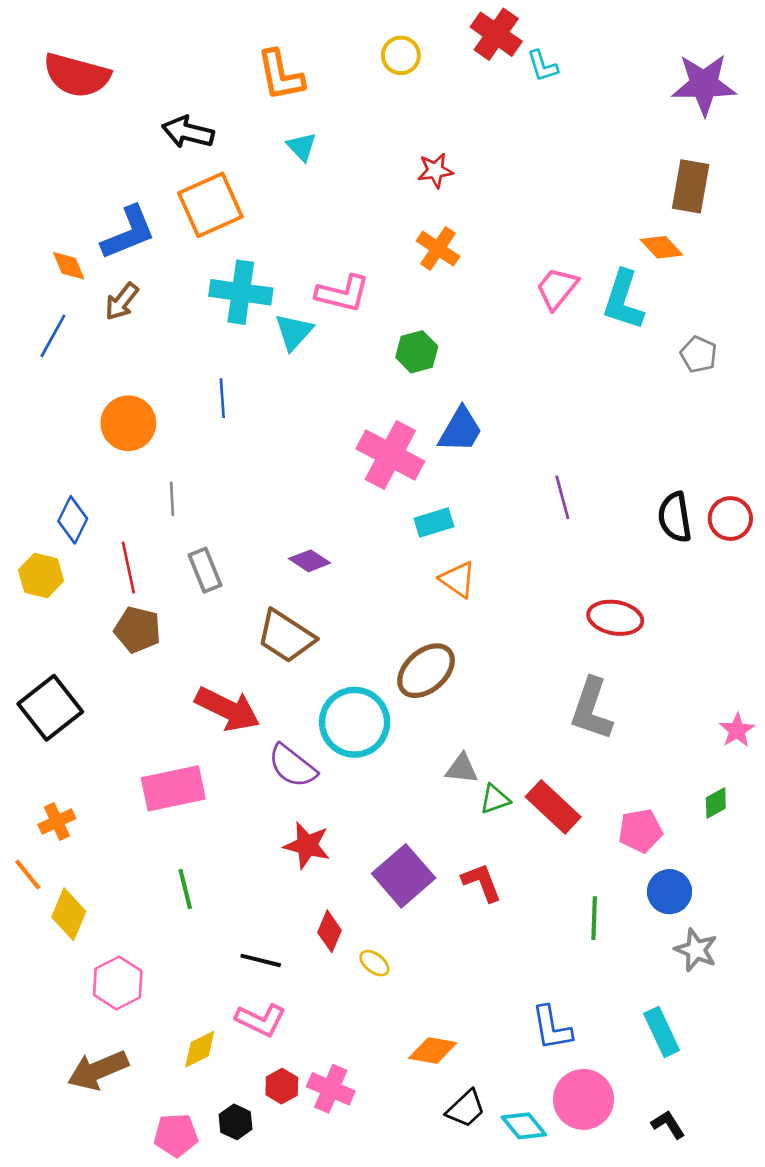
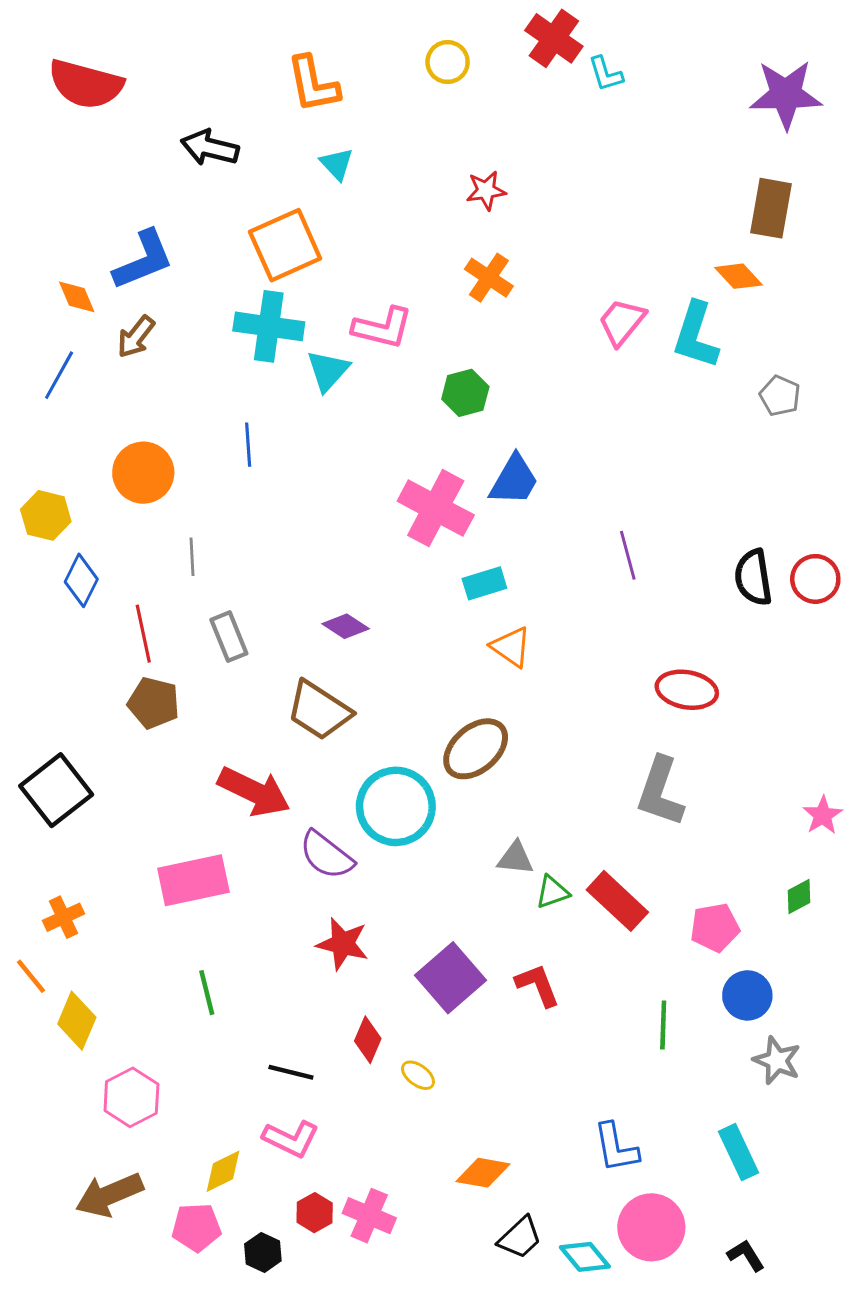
orange square: (210, 205) -> (285, 245), moved
yellow hexagon: (41, 575) -> (46, 515), moved
pink pentagon: (176, 1135) -> (196, 1227), moved

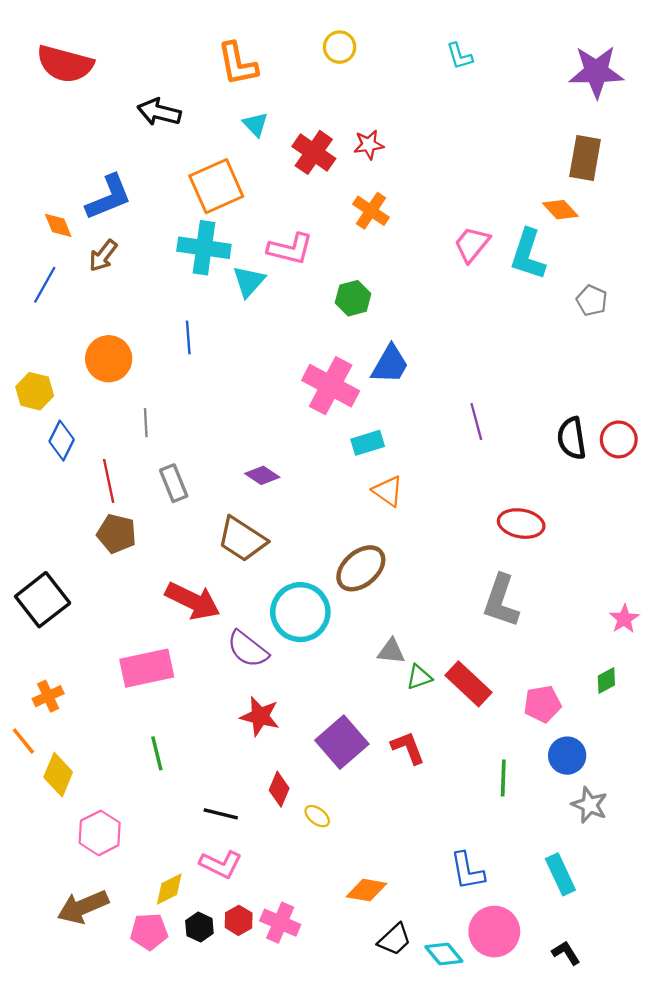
red cross: (554, 38) -> (314, 152), moved
black hexagon: (263, 1252) -> (199, 927), moved

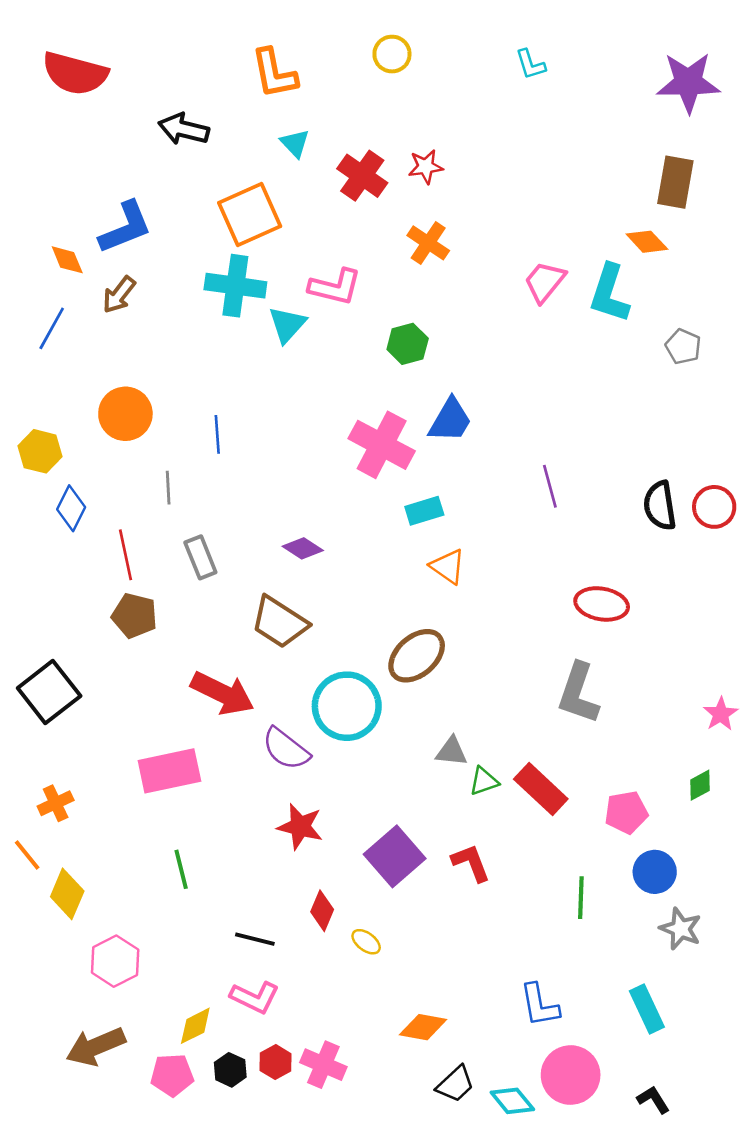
blue line: (188, 337) -> (217, 434), moved

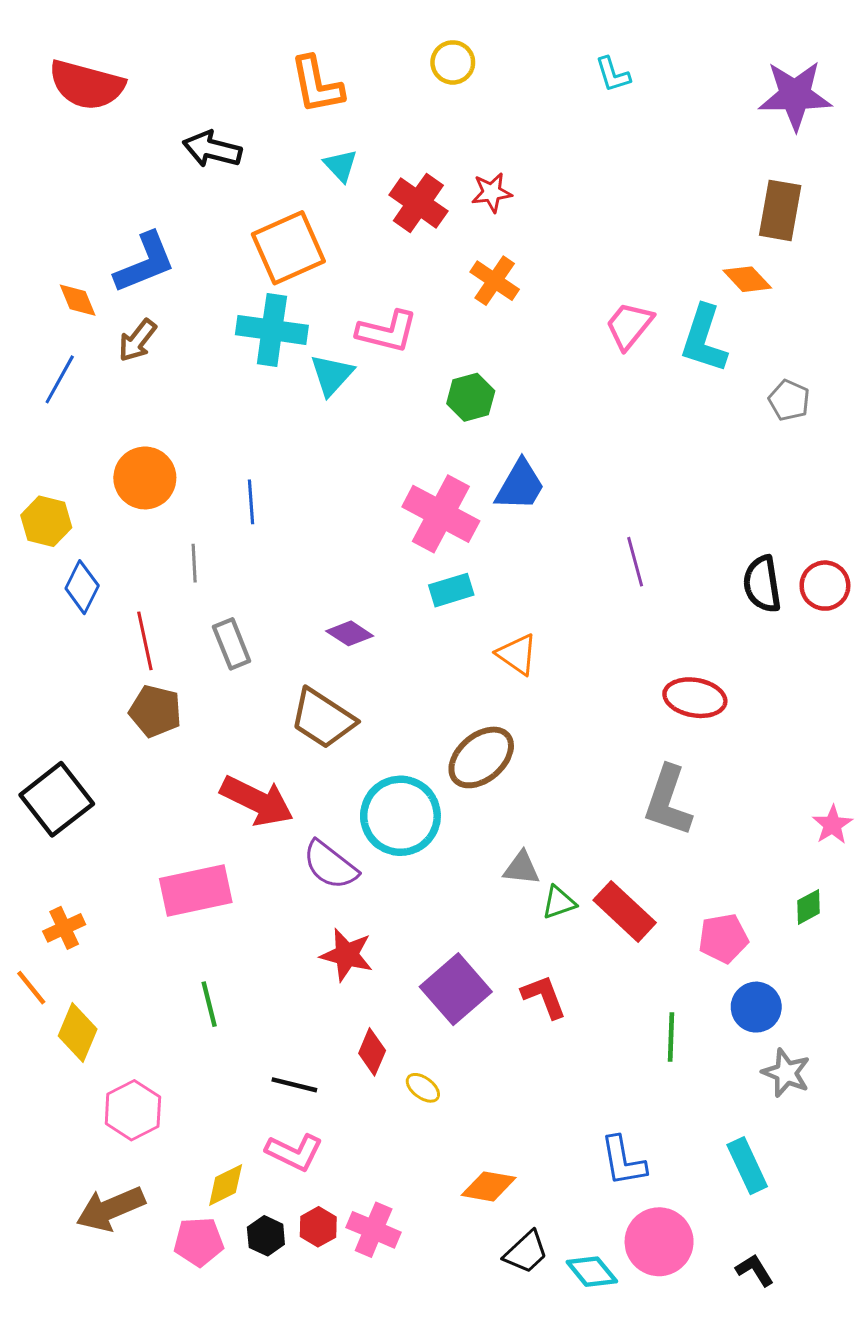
cyan rectangle: (424, 511) -> (451, 590), moved

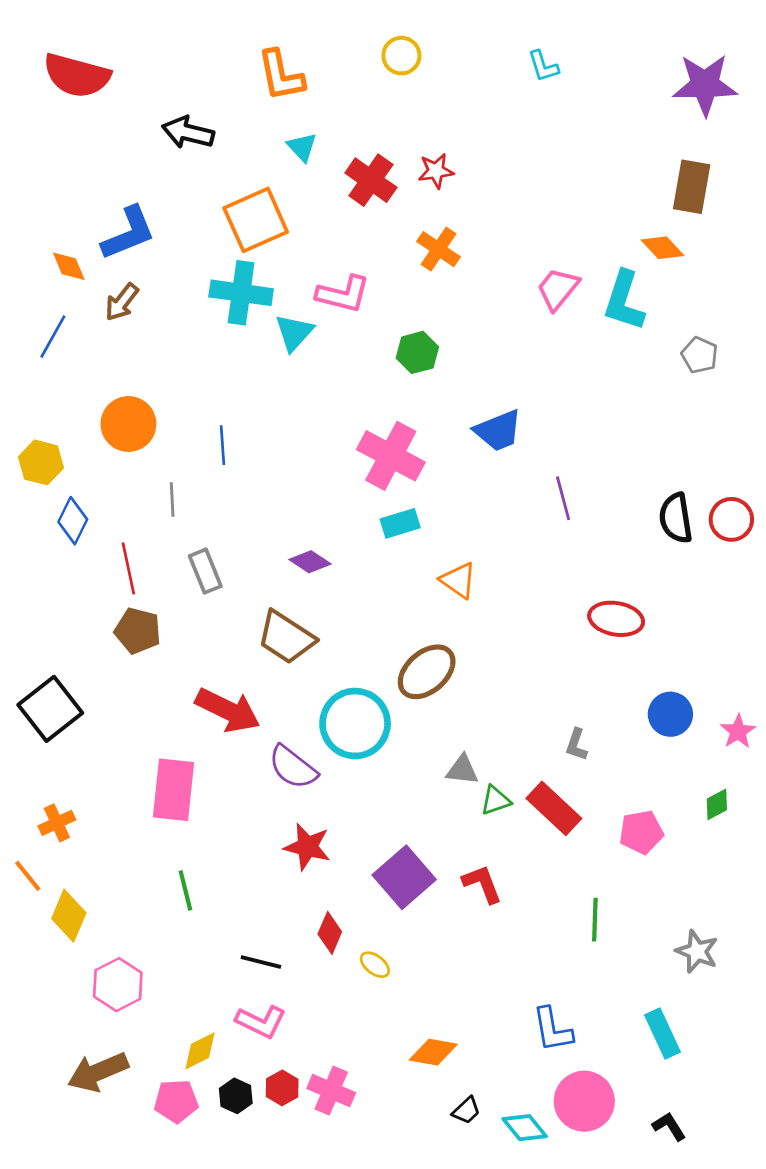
blue trapezoid: (520, 485) -> (498, 431), moved, turned 38
gray L-shape: (668, 801) -> (576, 745), moved, size x0.5
pink rectangle: (196, 890) -> (173, 790), turned -72
blue circle: (756, 1007) -> (670, 714), moved
black trapezoid: (526, 1252) -> (466, 1110), size x0.7

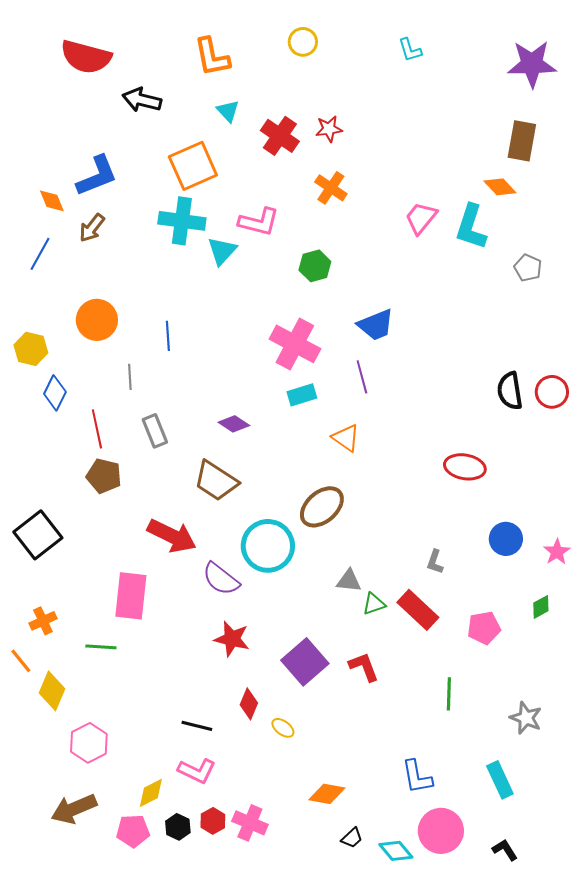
red semicircle: (77, 75) -> (86, 57), moved
purple line: (563, 498) -> (362, 377), moved
green line: (185, 890) -> (101, 647), moved, turned -72

